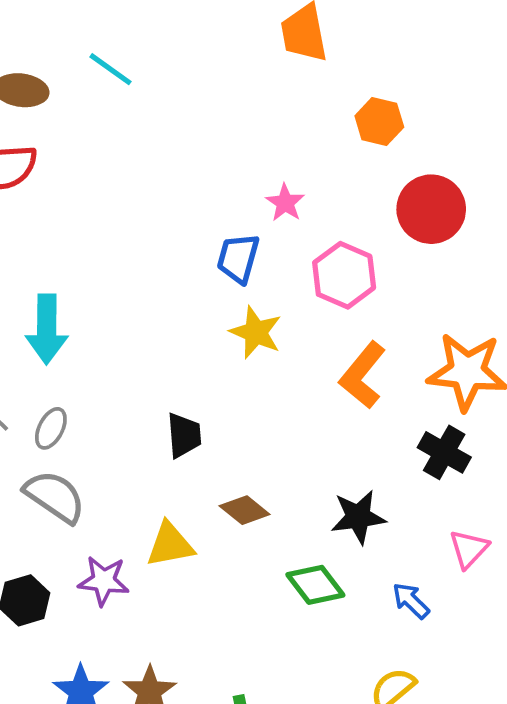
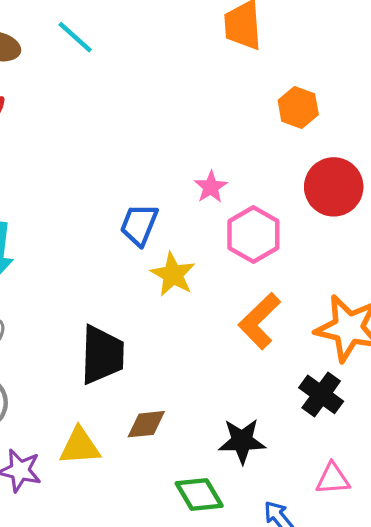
pink star: (285, 203) -> (211, 187), moved
blue trapezoid: (238, 258) -> (139, 225), moved
black trapezoid: (184, 435) -> (102, 355), size x1.5
brown diamond: (245, 510) -> (146, 424), turned -51
pink triangle: (469, 549) -> (333, 479), turned 36

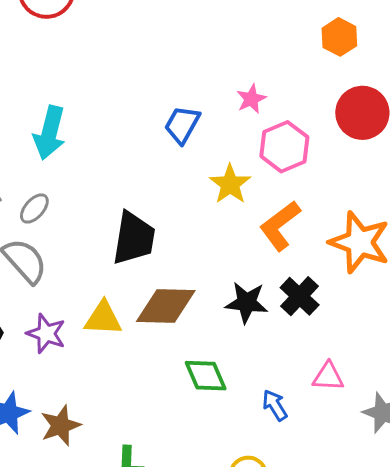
yellow star: (173, 274) -> (230, 184), moved
black cross: (321, 394) -> (300, 296), moved
brown diamond: (146, 424) -> (166, 306), size x1.6
black star: (242, 441) -> (247, 303), moved

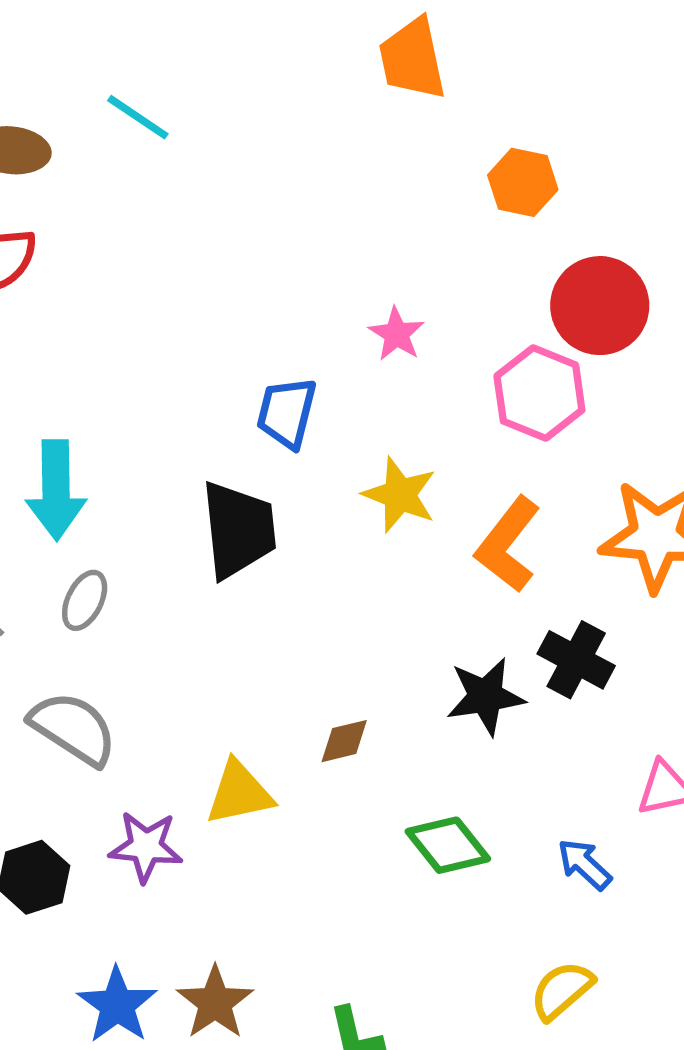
pink hexagon: (284, 147) -> (539, 393), moved
gray ellipse: (34, 209) -> (85, 600), moved
black trapezoid: (134, 238) -> (238, 530), moved
brown diamond: (166, 306) -> (344, 741), size x0.5

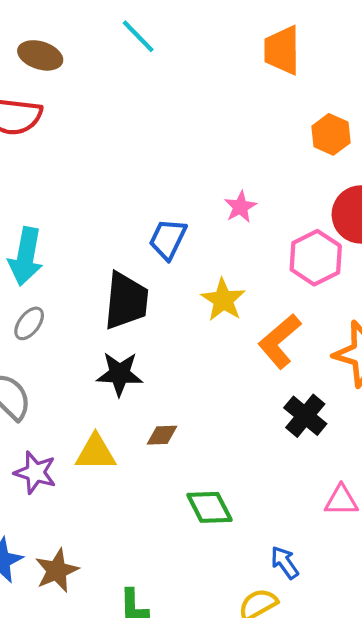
cyan line: (138, 117) -> (138, 36), moved
black star: (485, 696) -> (120, 374), moved
blue arrow: (584, 864) -> (285, 563), moved

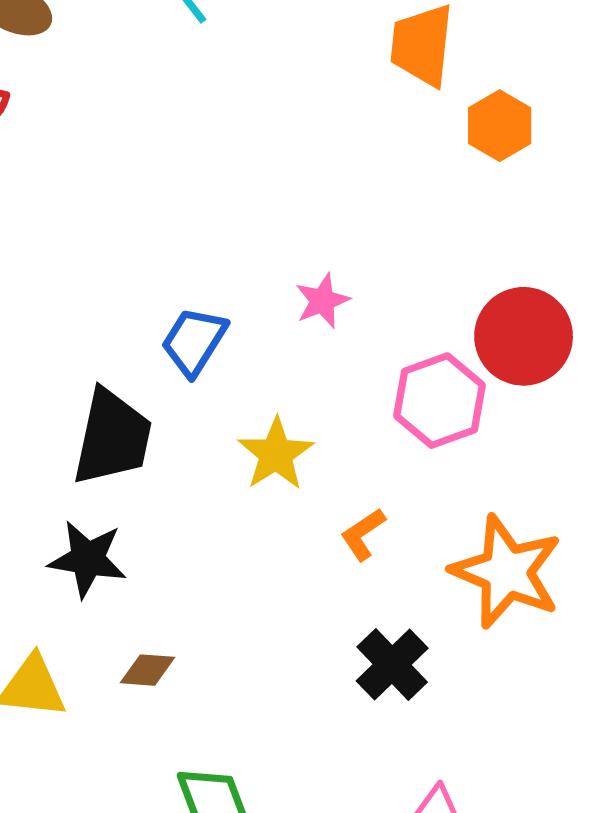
orange hexagon: (331, 134) -> (500, 126), moved
orange L-shape: (280, 341) -> (363, 534), size x0.6

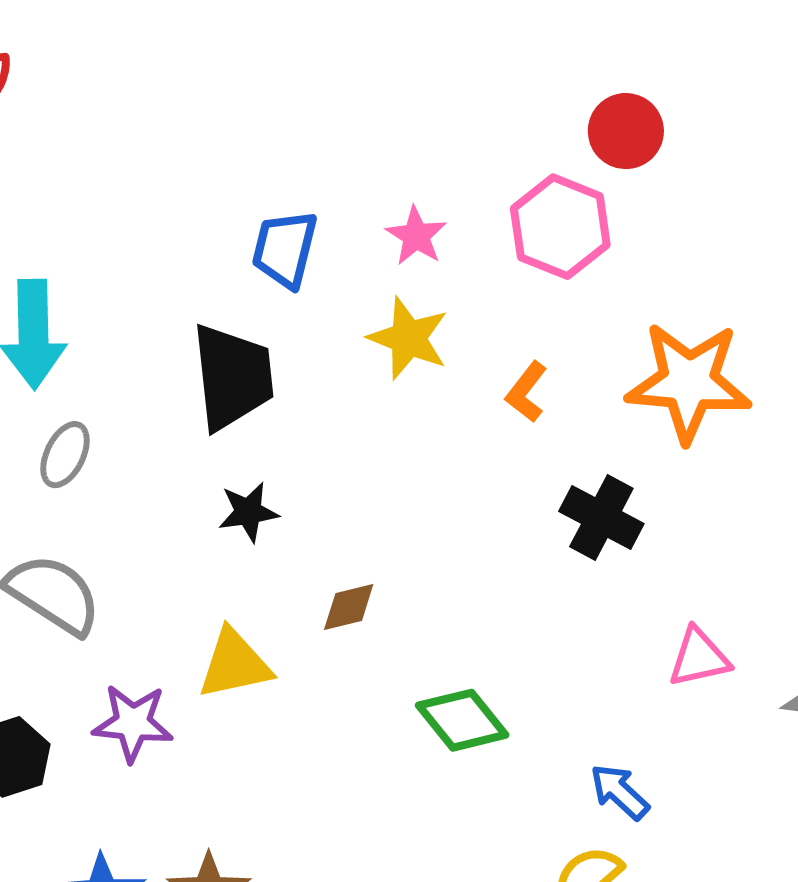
pink star: (322, 301) -> (416, 236), moved
red circle: (524, 336) -> (626, 131), size x0.7
black star: (88, 559) -> (248, 512), size x0.7

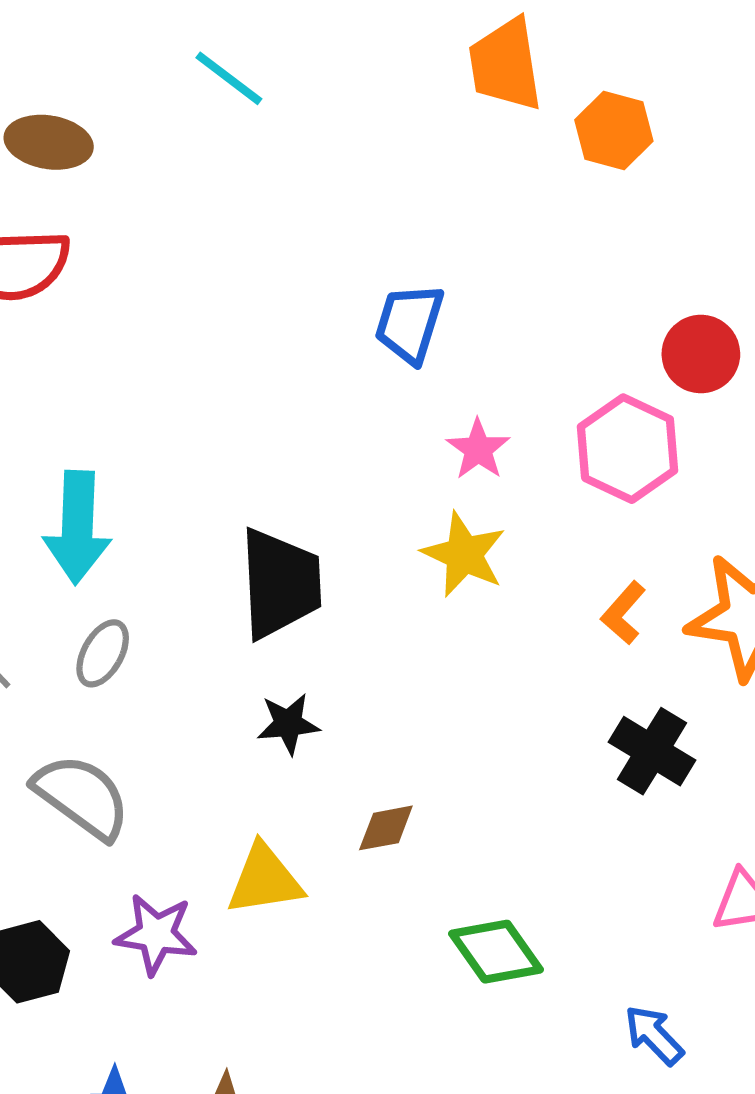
blue trapezoid: (285, 249) -> (409, 323), moved
orange L-shape: (526, 392) -> (623, 613), moved

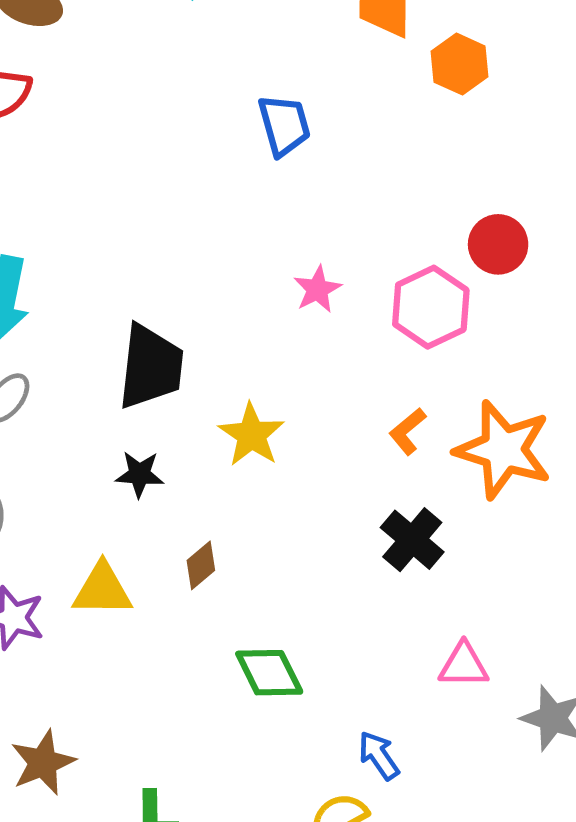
blue trapezoid: (409, 323) -> (284, 125), moved, turned 138
yellow star: (464, 554) -> (252, 435), moved
brown diamond: (386, 828) -> (201, 565), turned -39

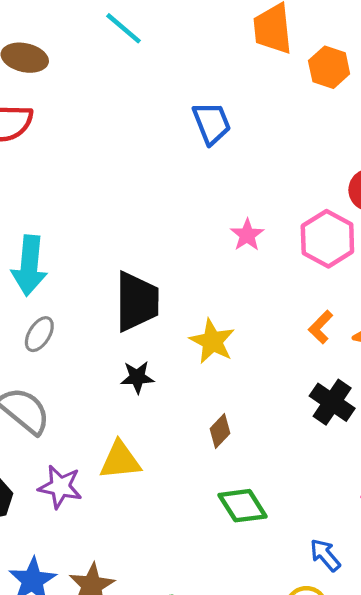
brown diamond: (201, 565) -> (220, 431), moved

